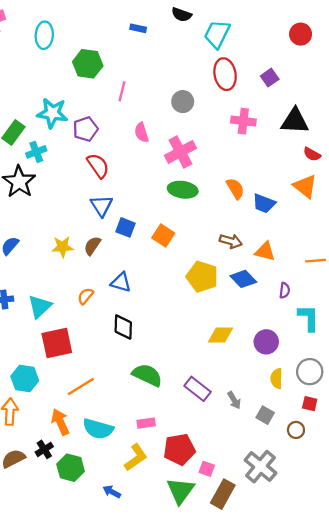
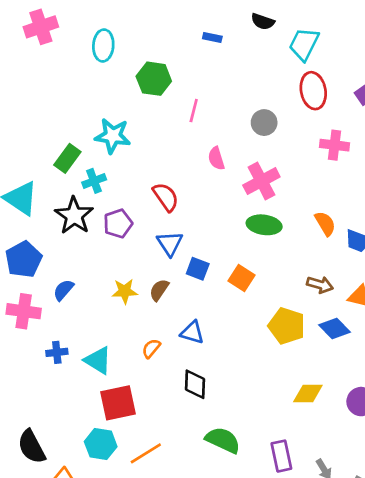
purple pentagon: (85, 129) -> (118, 224), moved
cyan triangle: (40, 306) -> (98, 360), turned -45
cyan hexagon: (25, 378) -> (101, 444), moved
purple rectangle: (198, 389) -> (281, 456), turned 40

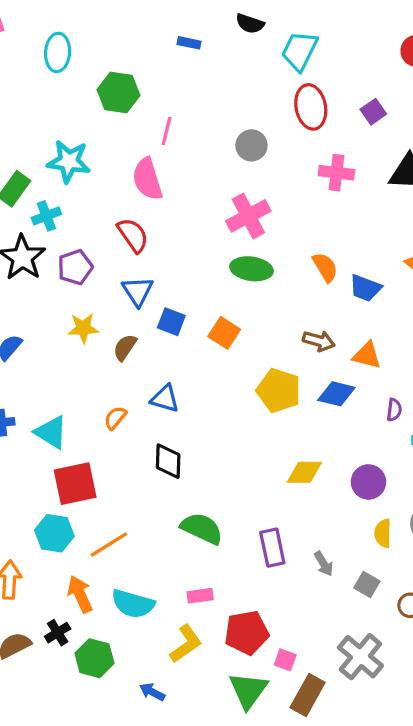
pink semicircle: (216, 158) -> (147, 179), moved, size x1.5
yellow star: (125, 291) -> (83, 328), moved
blue diamond: (335, 328) -> (336, 394), turned -32

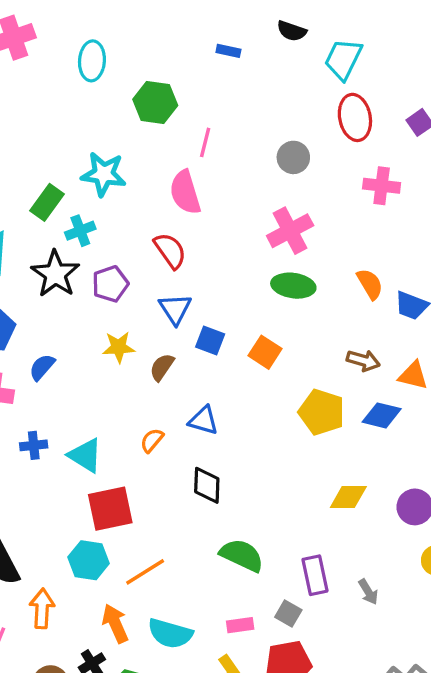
gray square: (367, 585) -> (288, 613), moved

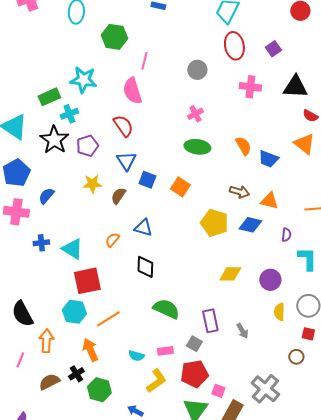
green rectangle: (47, 202) -> (49, 97), turned 30
pink cross: (290, 231) -> (195, 114), size x0.6
cyan semicircle: (170, 633) -> (136, 356), moved, size x0.6

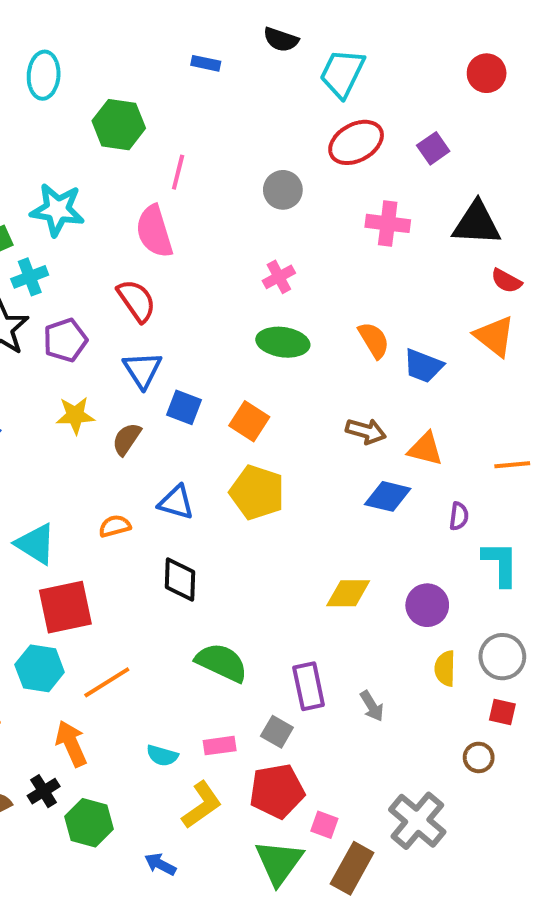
red ellipse: (234, 46) -> (356, 142), turned 72
yellow pentagon: (214, 223) -> (257, 492), moved
orange semicircle: (112, 240) -> (115, 526), turned 35

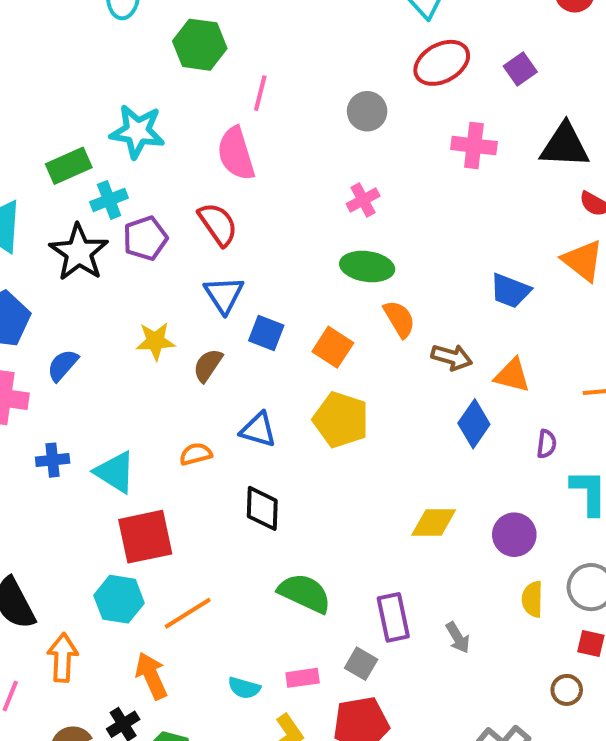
purple pentagon: (65, 340) -> (145, 238), moved
orange semicircle: (374, 340) -> (399, 319), moved
blue diamond: (388, 496) -> (474, 424), turned -69

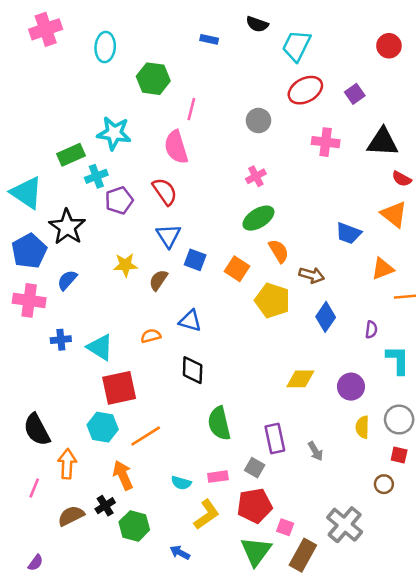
black star: (79, 252) -> (67, 227), moved
green ellipse: (367, 266) -> (258, 218), turned -40
orange triangle: (512, 375) -> (383, 269), moved, turned -35
yellow pentagon: (341, 420) -> (272, 300), moved
green semicircle: (305, 593) -> (219, 423), turned -128

